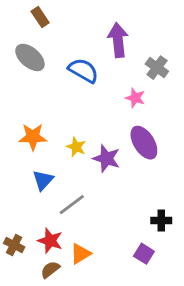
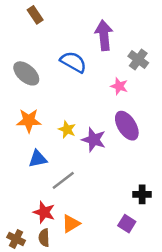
gray ellipse: (30, 57) -> (26, 73), moved
blue triangle: (43, 180) -> (38, 159), turned 36
brown cross: (14, 245) -> (16, 239), moved
brown semicircle: (50, 270) -> (44, 238), turned -54

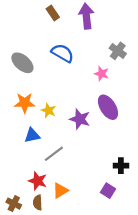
brown rectangle: (35, 15) -> (53, 13), moved
purple arrow: (104, 35) -> (86, 16), moved
yellow star: (67, 129) -> (48, 110), moved

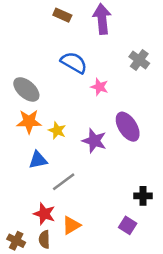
brown rectangle: (53, 13) -> (62, 15), turned -32
gray ellipse: (22, 63) -> (26, 89), moved
pink star: (101, 74) -> (99, 87), moved

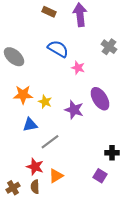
gray ellipse: (26, 89) -> (14, 57), moved
brown cross: (16, 241) -> (13, 188), turned 32

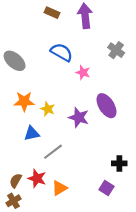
brown semicircle: (35, 187) -> (16, 181), moved, turned 32

